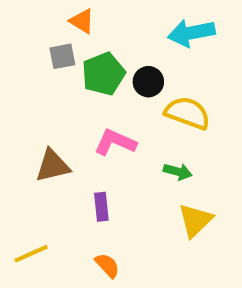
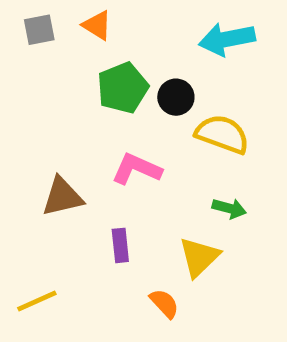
gray square: (62, 56) -> (39, 30), moved
green arrow: (178, 172) -> (229, 208), moved
yellow triangle: (195, 220) -> (199, 257), moved
orange semicircle: (107, 265) -> (164, 303), moved

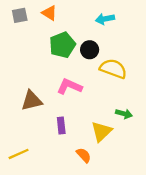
cyan arrow: (227, 39) -> (105, 19), moved, size x0.7
green arrow: (229, 208) -> (124, 114), moved

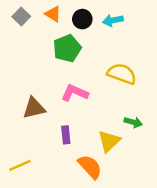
gray square: (20, 15) -> (21, 17), turned -35
black circle: (90, 50) -> (82, 19), moved
orange semicircle: (84, 155) -> (90, 167), size x1.5

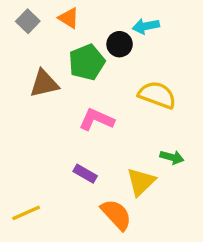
black circle: (82, 19) -> (120, 44), moved
brown triangle: (34, 108) -> (44, 83), moved
purple rectangle: (66, 135) -> (85, 174), turned -54

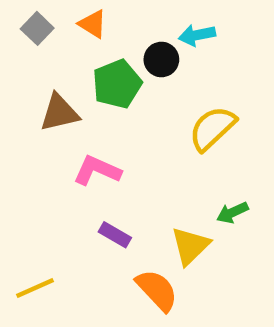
yellow semicircle: (157, 95) -> (212, 128), turned -63
pink L-shape: (97, 120) -> (97, 170), moved
green arrow: (172, 157) -> (232, 213), turned 140

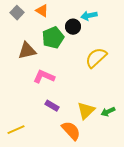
green arrow: (232, 213) -> (108, 112), moved

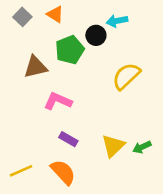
orange semicircle: (71, 131) -> (63, 172), moved

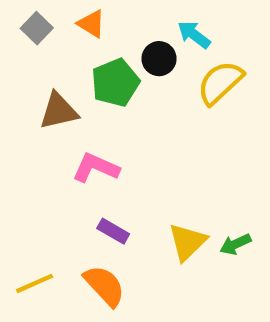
cyan arrow: (117, 21) -> (194, 35), turned 48
yellow semicircle: (126, 76) -> (220, 83), moved

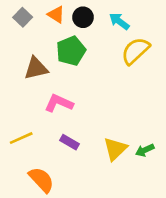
black circle: (159, 59) -> (83, 17), moved
yellow line: (35, 283) -> (21, 138), moved
orange semicircle: (104, 286) -> (41, 180), moved

